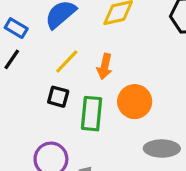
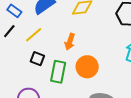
yellow line: (67, 61) -> (34, 35), moved

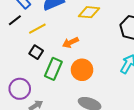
orange arrow: (70, 42) -> (70, 42), turned 35

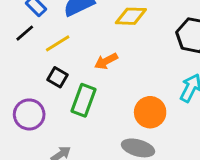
orange circle: (82, 70) -> (150, 112), moved
purple circle: (20, 89) -> (29, 114), moved

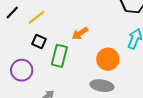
orange arrow: (106, 61) -> (80, 33), moved

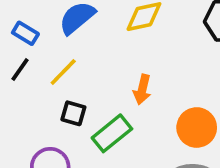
orange arrow: (80, 33) -> (142, 89), turned -35
green rectangle: (59, 56) -> (112, 133), turned 45

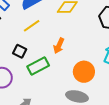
yellow line: (63, 72) -> (32, 26), moved

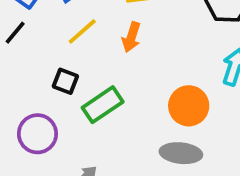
orange arrow: (59, 46) -> (131, 37), moved

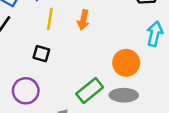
yellow line: (82, 31) -> (50, 19), turned -35
green rectangle: (103, 105) -> (90, 91), moved

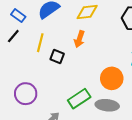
yellow line: (50, 19) -> (40, 43), moved
black square: (41, 54) -> (57, 56), moved

